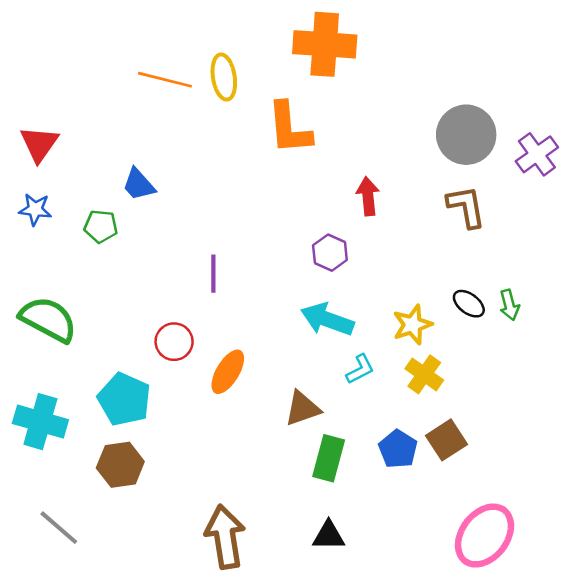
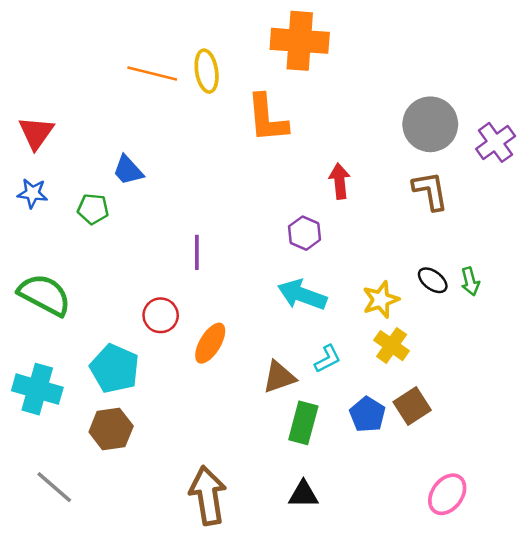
cyan L-shape: (360, 369) -> (327, 359), moved
pink ellipse: (485, 536) -> (447, 494), size x0.7

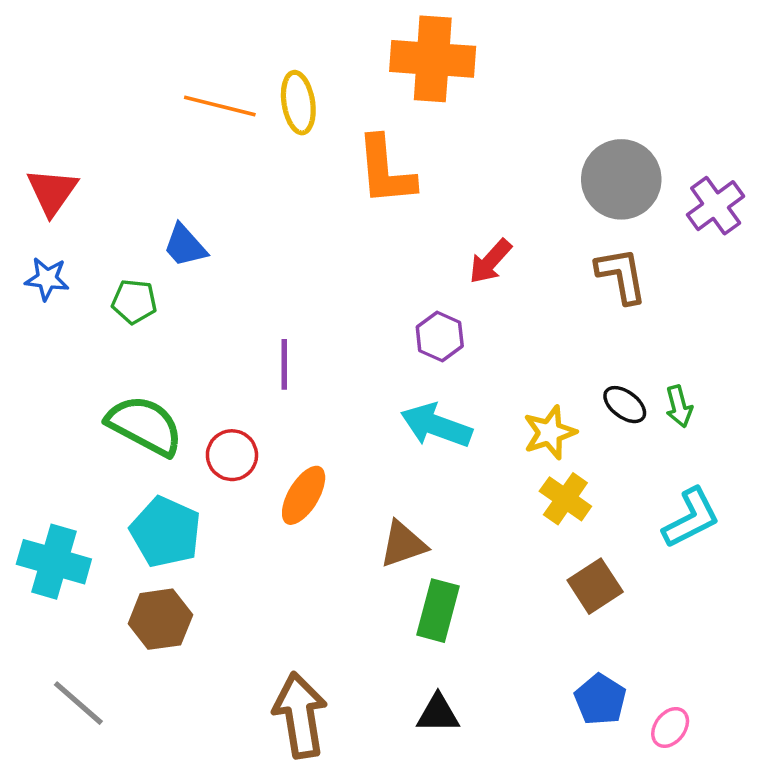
red arrow: (340, 181) -> (490, 261), turned -132
green semicircle: (45, 295) -> (145, 425), moved
cyan L-shape: (327, 359) -> (691, 518), moved, size x1.5
blue pentagon: (367, 414) -> (600, 700), moved
pink ellipse: (447, 494) -> (670, 727), moved, size x0.7

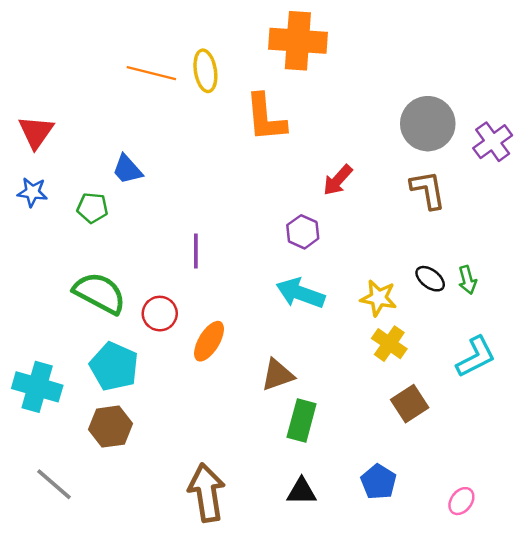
yellow star: (550, 432) -> (378, 298), turned 30
blue pentagon: (600, 700) -> (378, 482), moved

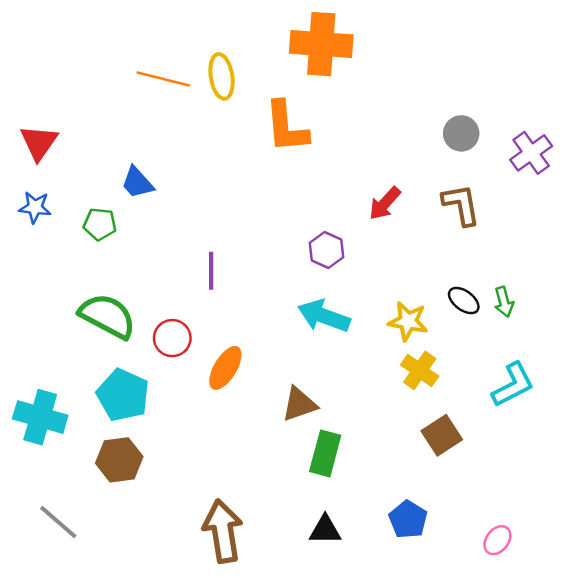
gray circle: (428, 124) -> (461, 133), size x0.6
red arrow: (338, 180) -> (385, 203), moved

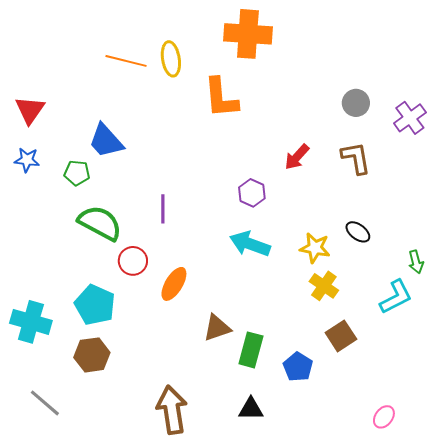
blue trapezoid: (137, 183) -> (106, 141), size x1.4
green arrow: (504, 302) -> (416, 262), moved
green semicircle: (108, 316) -> (100, 223), moved
brown triangle: (299, 404) -> (217, 328), moved
blue pentagon: (408, 519) -> (298, 367), moved

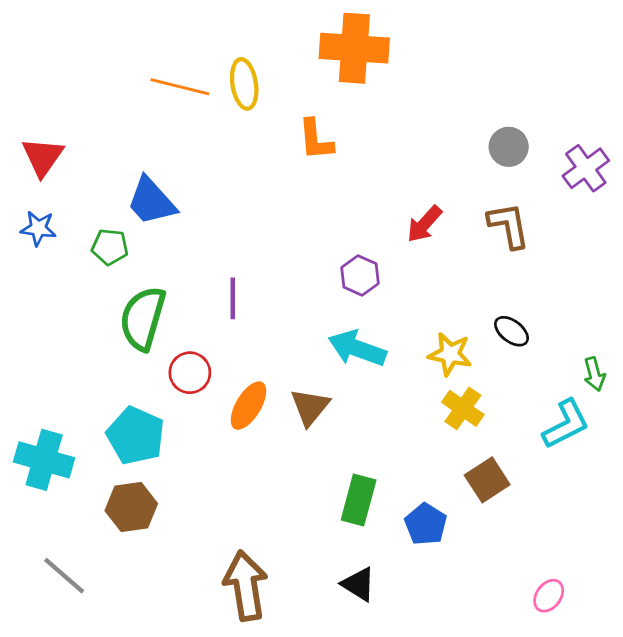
orange L-shape: (221, 98) -> (316, 140), size x0.7
green semicircle: (100, 223) -> (143, 318), turned -102
brown triangle: (217, 328) -> (310, 407), moved, turned -32
black triangle: (251, 409) -> (359, 584), turned 32

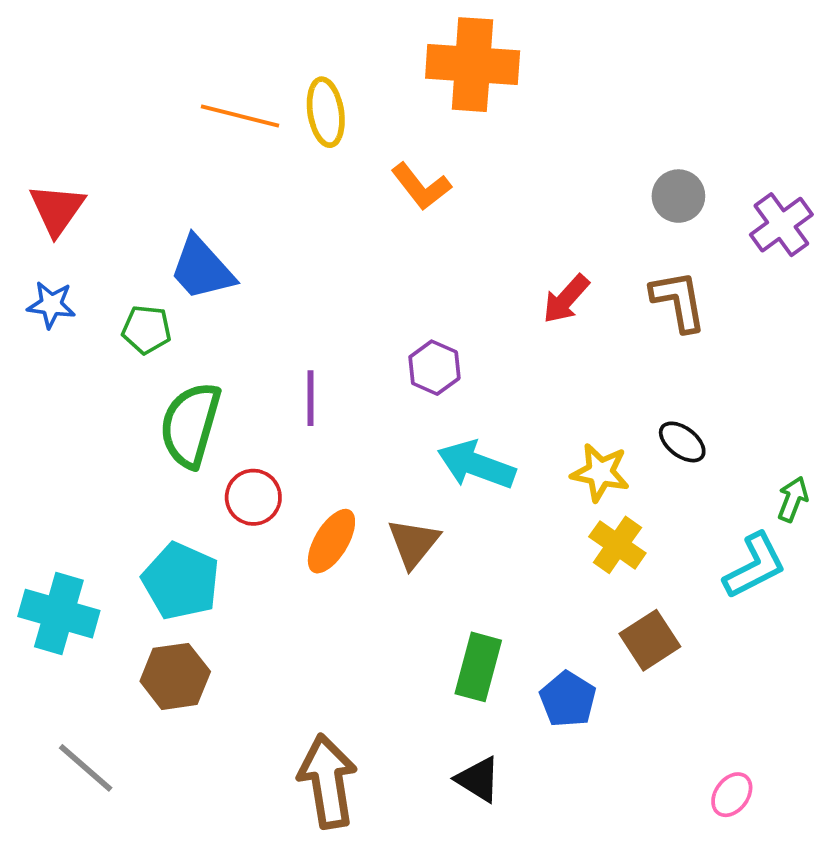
orange L-shape: (316, 140) -> (421, 187), turned -33
purple hexagon: (360, 275) -> (434, 368), moved
green arrow: (594, 374) -> (793, 499), turned -144

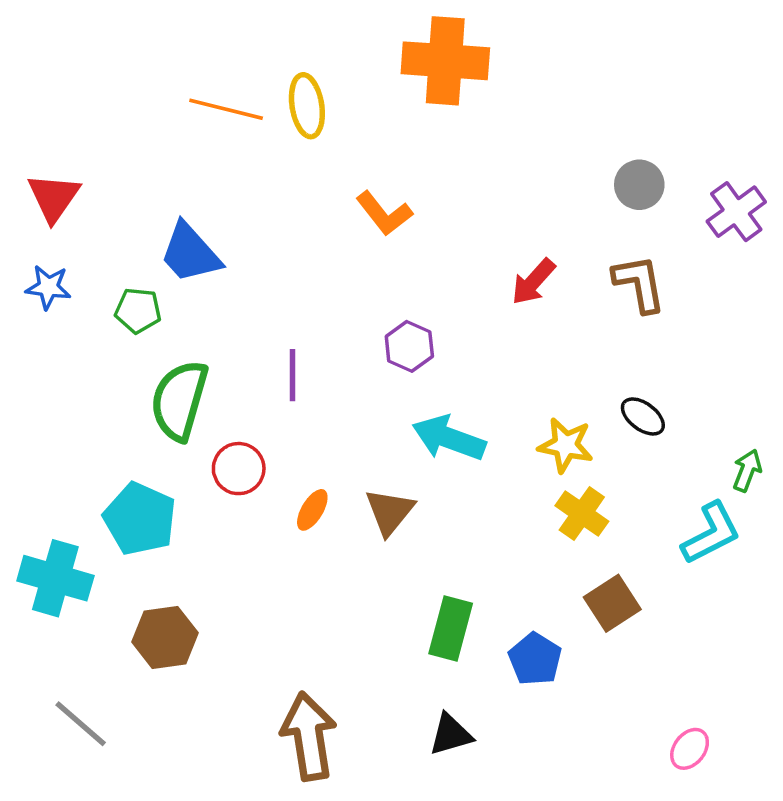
orange L-shape: (421, 187) -> (384, 213), moved
orange ellipse: (331, 541) -> (312, 510), size x0.7
cyan pentagon: (181, 581) -> (140, 519), moved
black triangle: (478, 779) -> (451, 734), turned -48

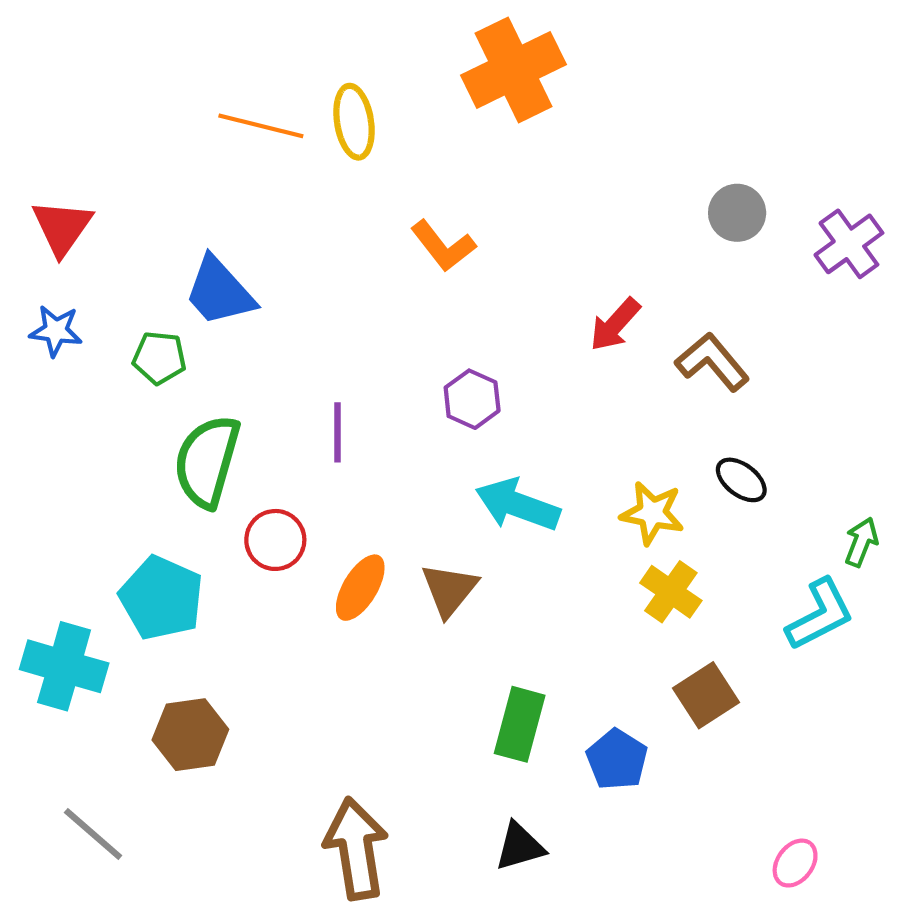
orange cross: (445, 61) -> (513, 70), turned -30
brown L-shape: (639, 284) -> (712, 362), moved, turned -30
orange ellipse: (312, 510) -> (360, 588), size x1.4

